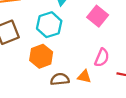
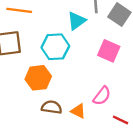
pink square: (98, 16) -> (109, 51), turned -30

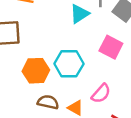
cyan hexagon: (55, 47) -> (69, 64), moved

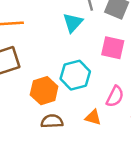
brown semicircle: (48, 102) -> (52, 121), moved

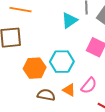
orange triangle: (93, 117) -> (69, 90), moved
brown semicircle: (52, 121) -> (46, 95), moved

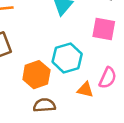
brown semicircle: (46, 95) -> (44, 105), moved

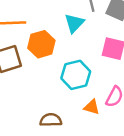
orange hexagon: (36, 75) -> (41, 44), moved

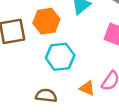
cyan hexagon: (76, 75) -> (60, 57), moved

